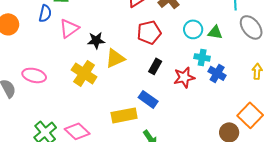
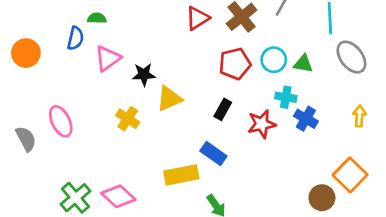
red pentagon: (149, 32) -> (235, 64), moved
yellow cross: (84, 73) -> (128, 119), size x0.7
pink ellipse: (34, 75) -> (61, 121), turned 50

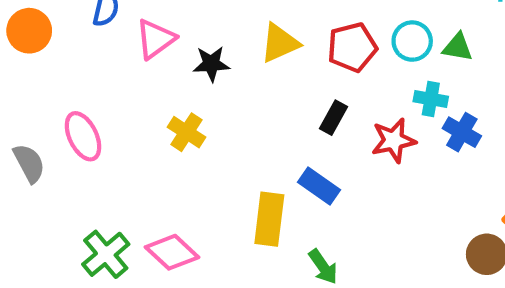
yellow triangle: (169, 99) -> (280, 43), moved
yellow rectangle: (181, 175) -> (269, 219), turned -72

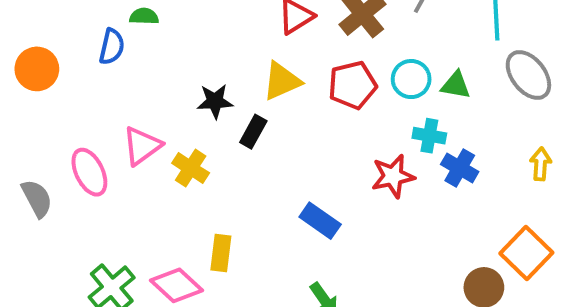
pink triangle: (155, 39) -> (142, 146), moved
black rectangle: (333, 118) -> (253, 132), moved
yellow rectangle: (269, 219) -> (221, 253), moved, size x0.7

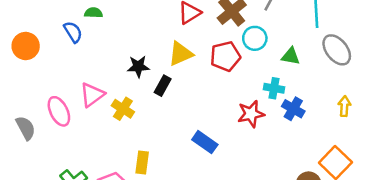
blue semicircle: (112, 47) -> (73, 32), turned -45
cyan circle: (411, 79) -> (255, 38), moved

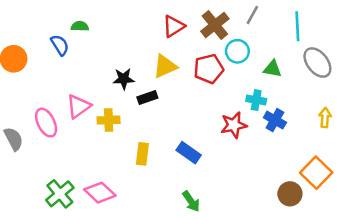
black rectangle: (163, 86) -> (147, 98), turned 42
yellow cross: (123, 109) -> (109, 120), turned -35
yellow rectangle: (142, 163) -> (142, 154), moved

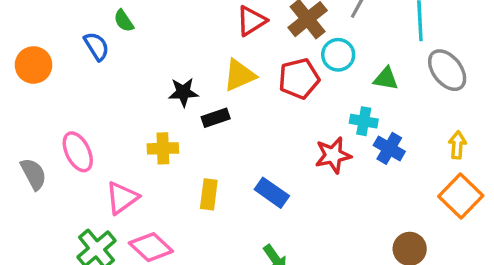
green semicircle: (80, 26) -> (124, 21), turned -126
pink triangle: (79, 106) -> (122, 198), moved
orange square: (316, 173) -> (461, 196), moved

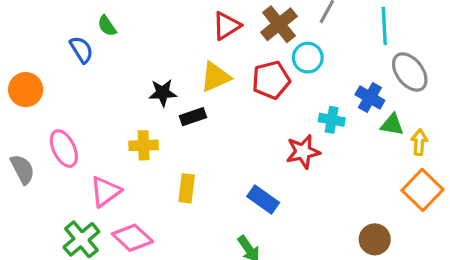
orange circle: (34, 65) -> (26, 90), moved
green triangle: (386, 79) -> (392, 125), moved
blue cross: (389, 148) -> (370, 98), moved
blue rectangle: (272, 193) -> (263, 200), moved

